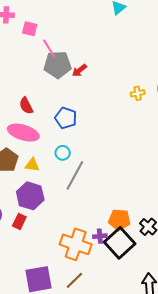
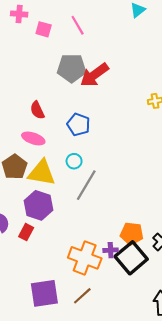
pink line: (49, 48) -> (78, 25), moved
red arrow: (79, 70) -> (94, 75), size x1.8
pink ellipse: (23, 133) -> (33, 138), size x0.7
yellow triangle: (32, 165) -> (42, 173), size x1.8

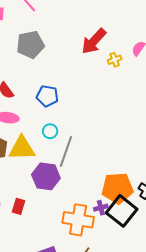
red arrow: (94, 75) -> (94, 41), moved
purple hexagon: (38, 205) -> (46, 176), moved
orange pentagon: (132, 234) -> (118, 188), size x1.4

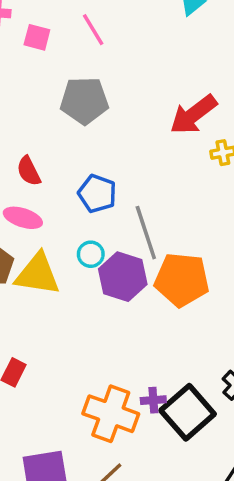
gray line: (66, 151) -> (146, 233), moved, turned -48
purple hexagon: (46, 176) -> (123, 277), moved
orange pentagon: (118, 188) -> (182, 280), moved

